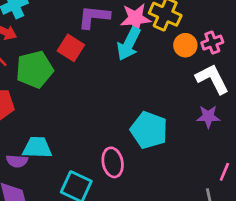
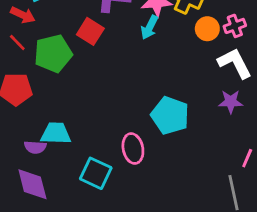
cyan arrow: (129, 44) -> (149, 27), size x0.7

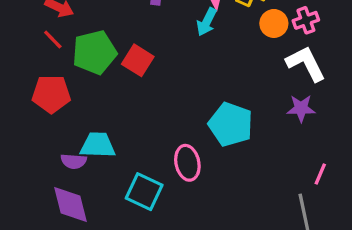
red square: (90, 31) -> (138, 60), moved

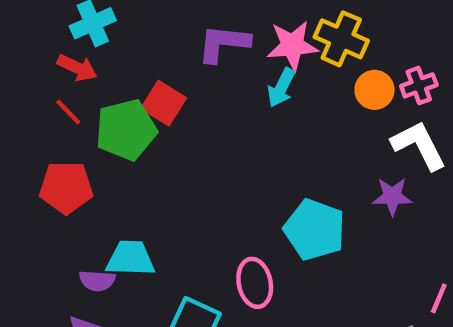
red square: (138, 60) -> (164, 103), moved
purple star: (301, 108) -> (392, 196), moved

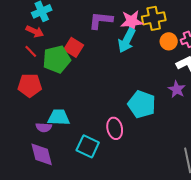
yellow cross: (341, 39) -> (154, 18), turned -35
cyan arrow: (281, 88) -> (127, 40), size x1.4
purple star: (392, 196) -> (177, 89), turned 30

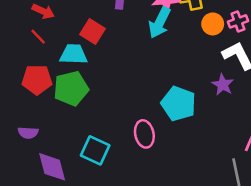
green pentagon: (57, 59) -> (71, 88), moved
cyan trapezoid: (59, 117) -> (74, 54), moved
purple semicircle: (44, 127) -> (28, 133), moved
cyan square: (88, 146) -> (95, 150), moved

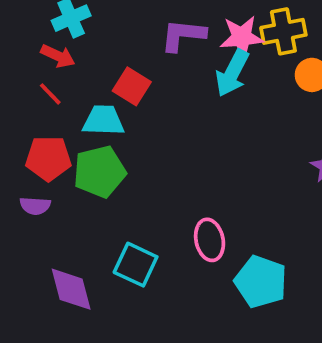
cyan pentagon: (179, 104) -> (261, 282), moved
purple semicircle: (28, 133) -> (35, 206), moved

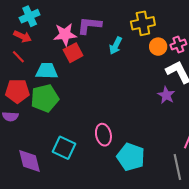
pink star: (242, 37) -> (65, 34), moved
cyan arrow: (232, 73) -> (116, 46), size x0.7
red square: (132, 86) -> (73, 53), moved, turned 30

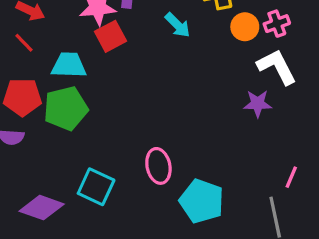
cyan arrow: (116, 46) -> (178, 25), turned -72
purple star: (166, 95) -> (258, 104), turned -30
purple diamond: (30, 161) -> (42, 208), turned -56

